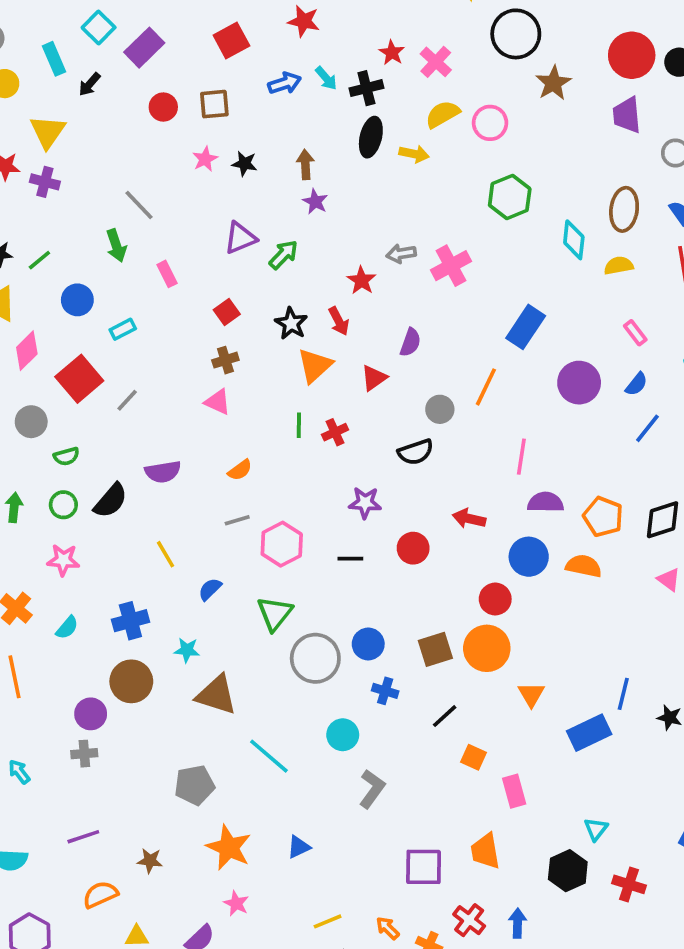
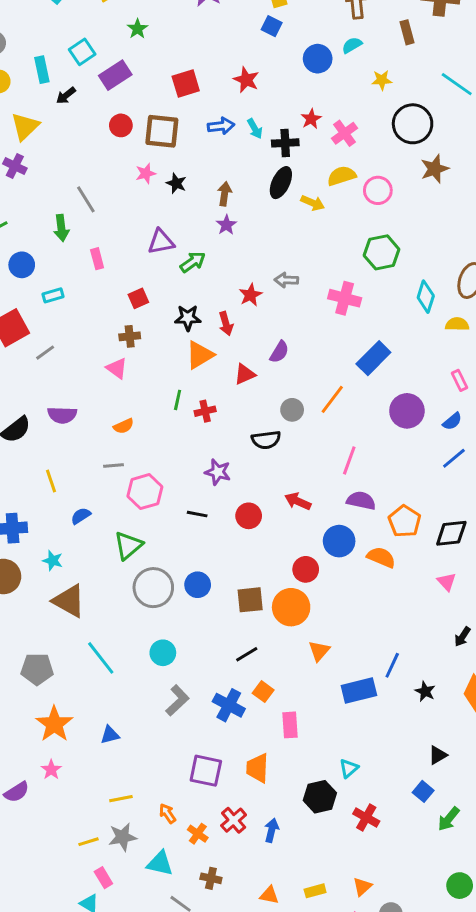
brown square: (214, 104) -> (162, 131), size x1.4
pink cross: (451, 266) -> (345, 298), moved, turned 32
black star: (291, 323) -> (188, 318), turned 30
blue cross: (385, 691) -> (229, 705), moved, size x1.5

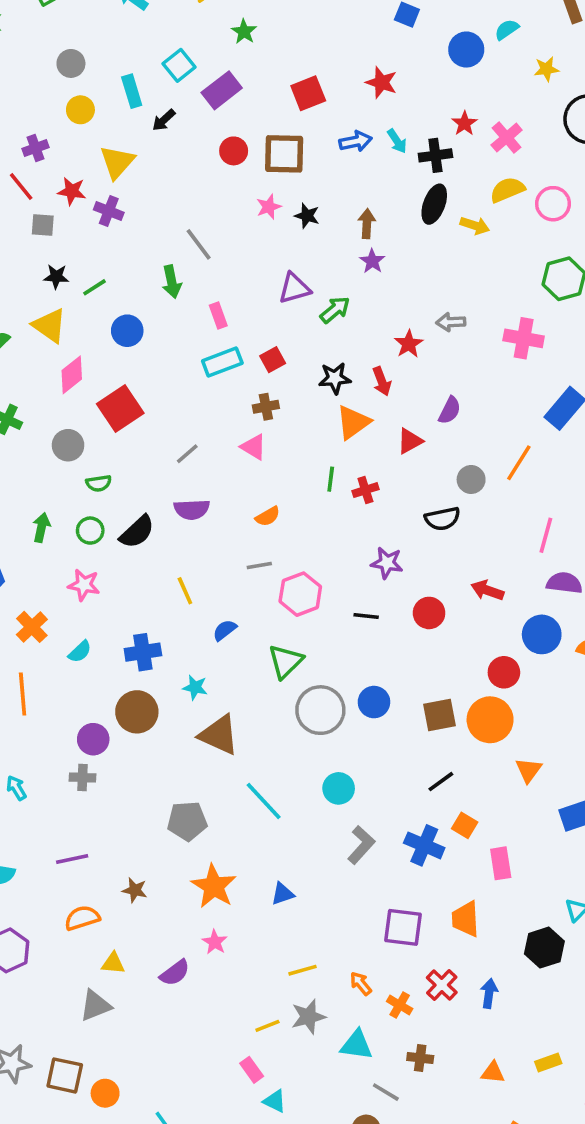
cyan rectangle: (53, 295) -> (222, 362), moved, size x1.5
gray line: (45, 353) -> (187, 454), moved
pink rectangle: (103, 878) -> (252, 1070), moved

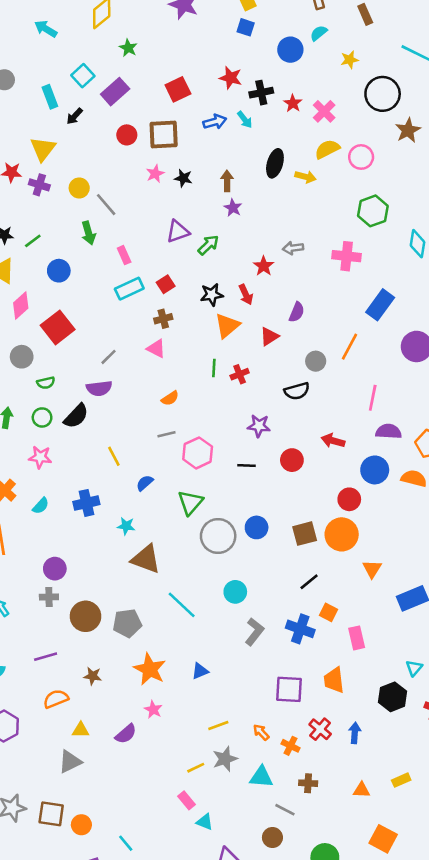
yellow circle: (80, 110) -> (79, 188), moved
black cross: (435, 155) -> (261, 93), moved
purple semicircle: (192, 509) -> (99, 388), moved
brown circle: (137, 712) -> (86, 616), moved

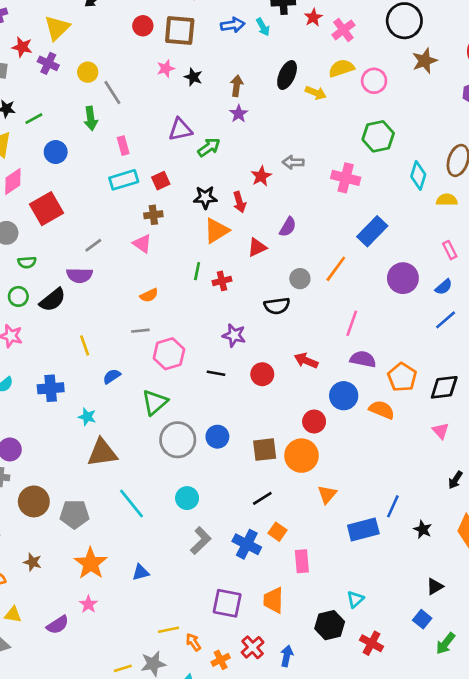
brown triangle: (146, 559) -> (102, 453), turned -36
yellow line: (218, 725) -> (168, 630), moved
orange cross: (290, 746) -> (221, 660), turned 30

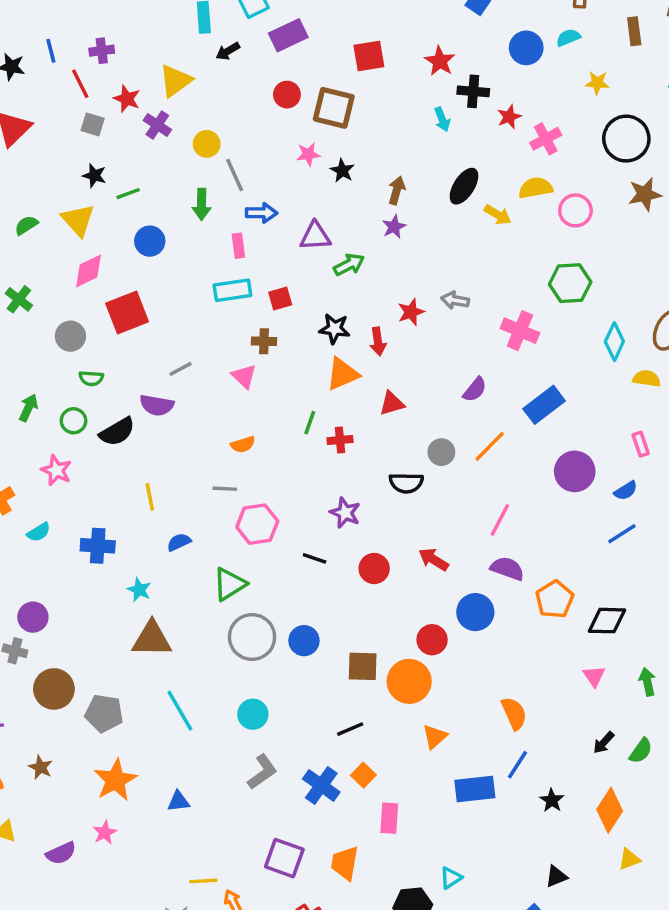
blue arrow: (233, 25) -> (261, 213), moved
purple semicircle: (288, 227) -> (475, 389), moved
orange semicircle: (382, 410) -> (514, 713), moved, turned 35

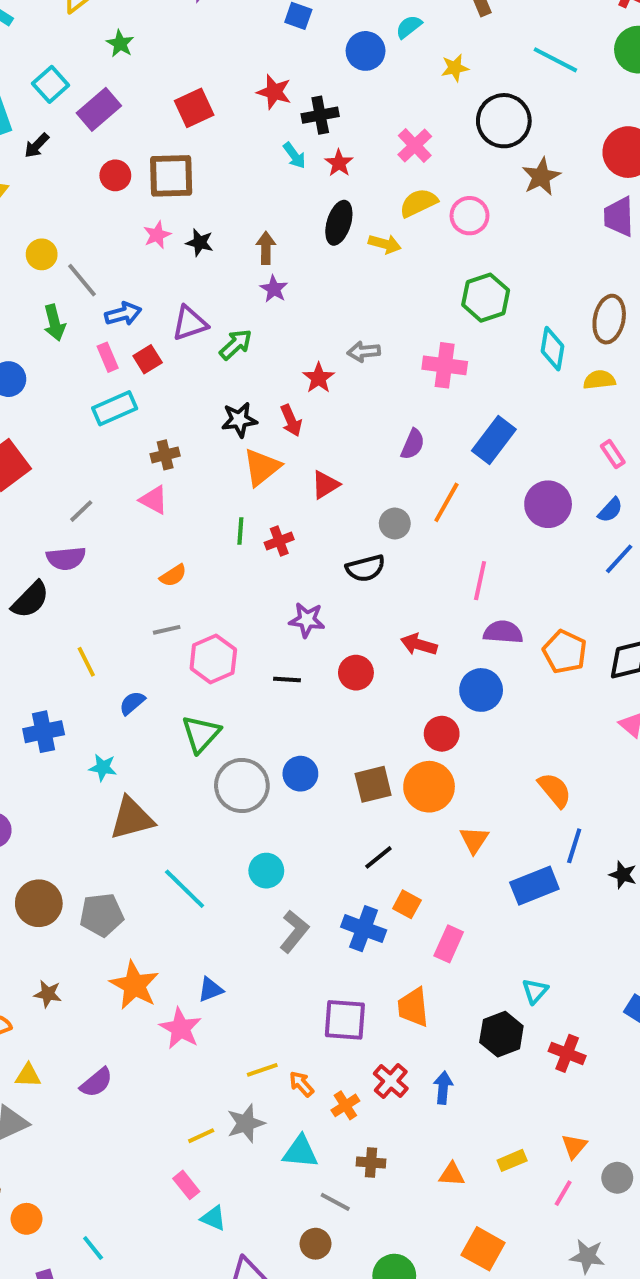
red star: (509, 117) -> (339, 163), moved
red square: (280, 298) -> (148, 359), moved
pink rectangle: (389, 818) -> (449, 944), turned 36
pink star: (105, 833) -> (181, 1028), moved, size x1.5

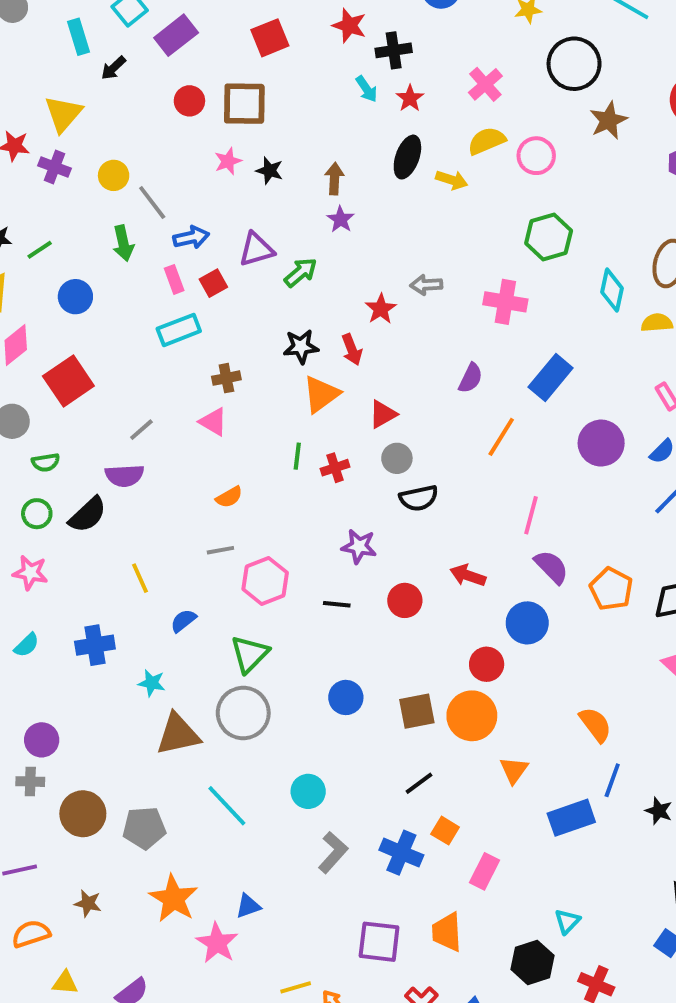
gray circle: (395, 524) -> (397, 458), moved
purple semicircle: (503, 632) -> (551, 567), turned 39
gray circle: (242, 785) -> (243, 713), moved

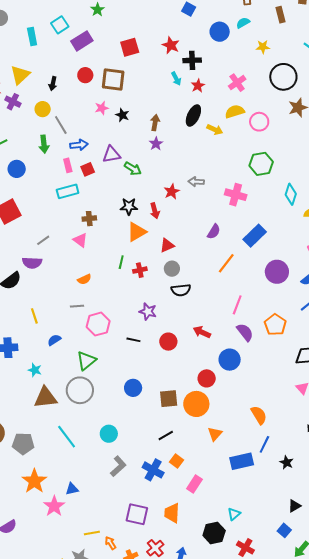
black arrow: (113, 68) -> (53, 84), moved, turned -40
green arrow: (301, 272) -> (133, 169), turned 66
orange pentagon: (611, 589) -> (275, 325), moved

